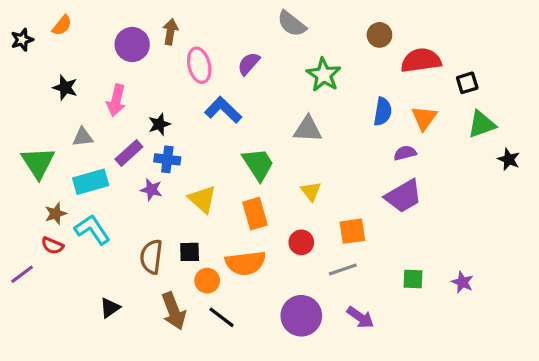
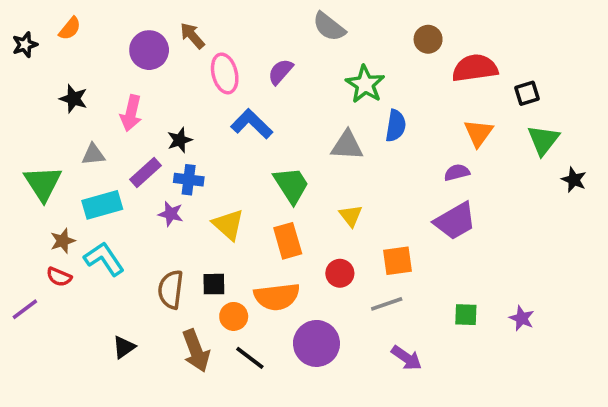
brown arrow: (170, 32) -> (192, 36), turned -50
blue semicircle: (383, 112) -> (396, 126), moved
green triangle: (482, 124) -> (543, 140), turned -32
purple circle: (301, 316) -> (316, 343), moved

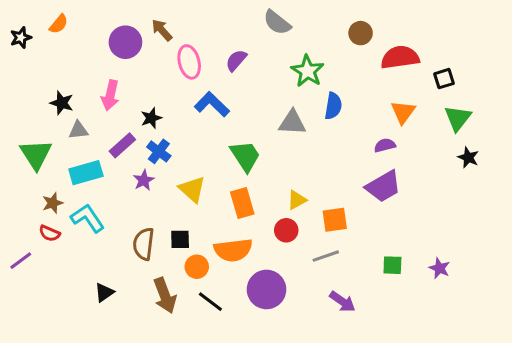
black star: (73, 99) -> (62, 103), moved
blue cross: (189, 180) -> (159, 151), turned 30
black star: (574, 180) -> (468, 157), moved
purple star: (171, 214) -> (144, 180), turned 30
yellow triangle: (351, 216) -> (297, 200), moved, turned 40

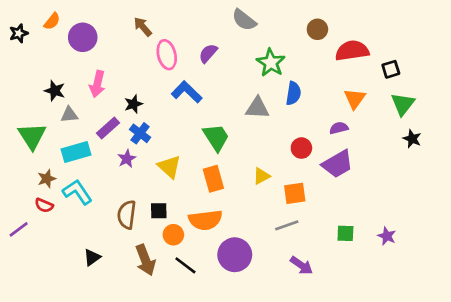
purple circle: (125, 42) -> (83, 37), moved
red circle: (286, 230) -> (301, 148), moved

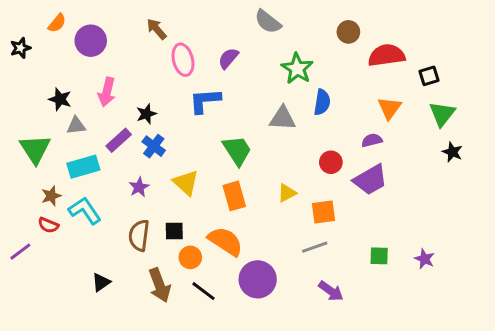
black star: (19, 33) -> (20, 48), moved
blue L-shape: (187, 92) -> (205, 101), turned -48
purple star: (127, 159) -> (139, 187), moved
orange semicircle: (205, 220) -> (225, 241), turned -140

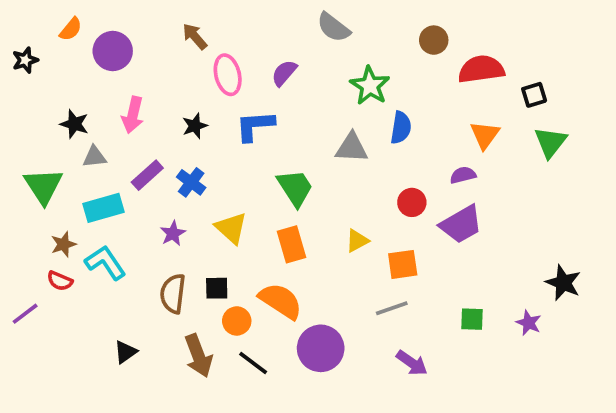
black star: (146, 114) -> (195, 126), moved
black star: (452, 152) -> (563, 283), moved, size x1.4

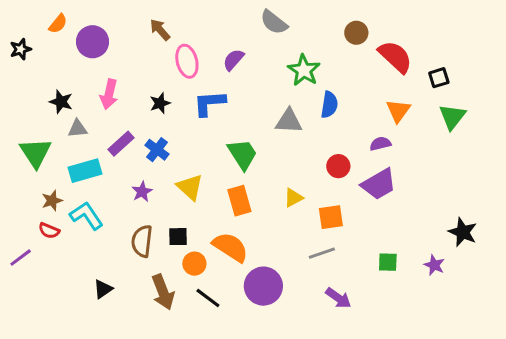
red semicircle: (481, 69) -> (395, 57), turned 51

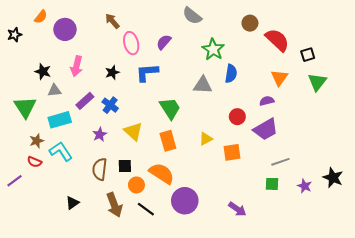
black star: (463, 232) -> (333, 178), moved
gray line: (322, 253) -> (280, 162), moved

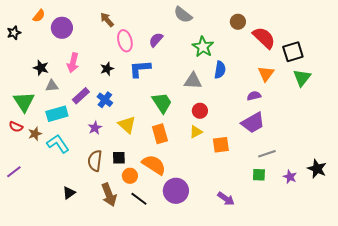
black square: (308, 55) -> (293, 52), size x1.5
red circle: (237, 117) -> (200, 111), moved
red semicircle: (35, 162) -> (16, 127), moved

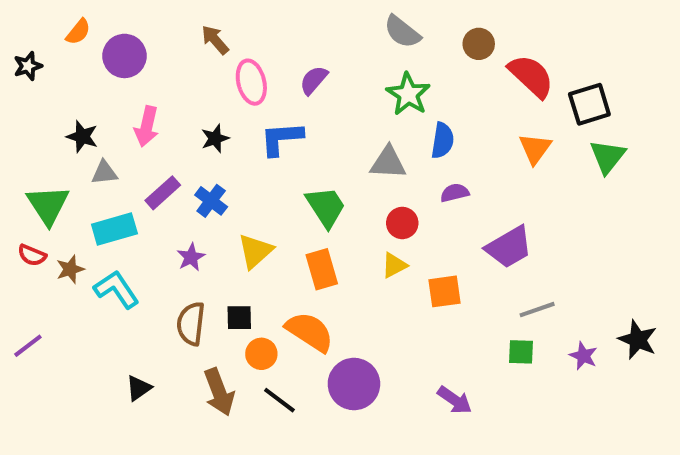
gray semicircle: (183, 15) -> (402, 32), moved
purple semicircle: (254, 96) -> (455, 193), moved
yellow triangle: (127, 125) -> (255, 251), turned 36

